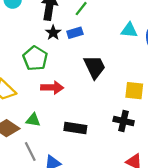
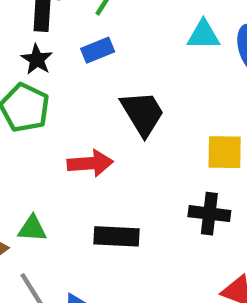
black star: (53, 33) -> (37, 59), moved
red arrow: (52, 88) -> (90, 163), moved

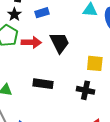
red arrow: (90, 163) -> (31, 42), moved
black rectangle: (116, 236) -> (43, 84), moved

